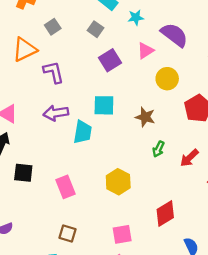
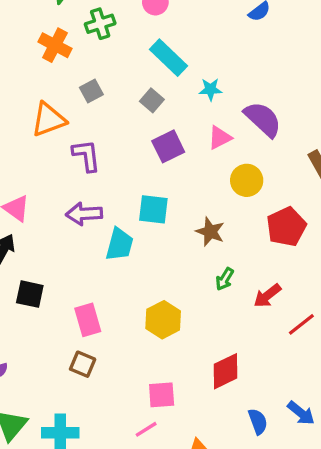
brown square: (67, 233) -> (83, 364), moved

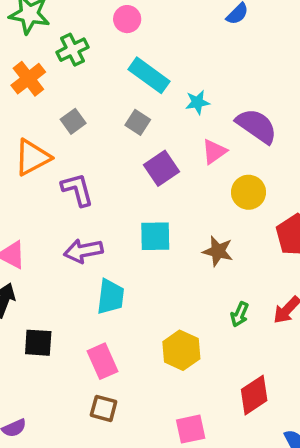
orange cross: (55, 45) -> (28, 79), turned 32
cyan trapezoid: (120, 244) -> (111, 297), moved
green arrow: (225, 279) -> (240, 314), moved

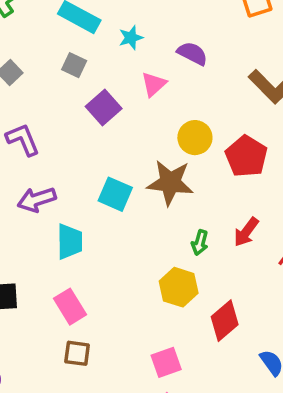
purple semicircle: (257, 126) -> (192, 53), size x0.7
yellow circle: (249, 192) -> (195, 138), moved
cyan square: (155, 236) -> (115, 194), moved, turned 32
brown star: (218, 251) -> (170, 183), size x1.5
yellow hexagon: (181, 350) -> (179, 287), moved

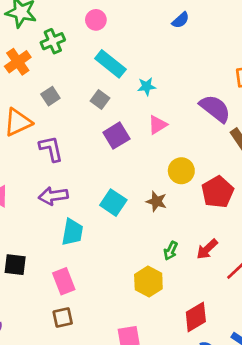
purple semicircle: (192, 53) -> (215, 108), moved, size x1.4
brown star: (170, 183) -> (156, 201), size x0.6
red diamond: (225, 321) -> (196, 317), moved
brown square: (77, 353) -> (63, 318), turned -30

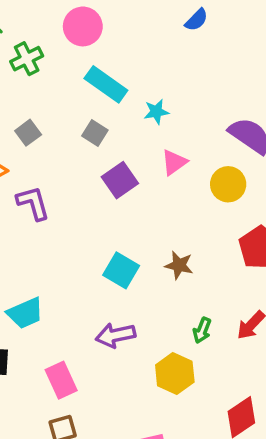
pink circle: (96, 20) -> (83, 26), size x1.4
yellow circle: (181, 171) -> (228, 184), moved
purple arrow: (53, 196) -> (115, 335), moved
cyan trapezoid: (72, 232) -> (25, 313), moved, turned 60

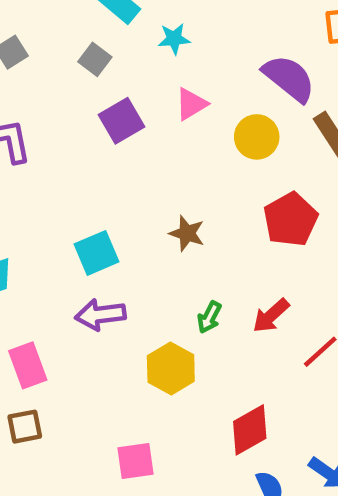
cyan square: (121, 270) -> (97, 253), moved, turned 32

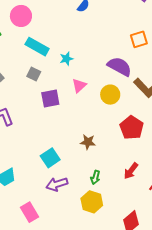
purple square: (122, 121) -> (50, 98), turned 30
green arrow: (209, 317) -> (95, 177), moved

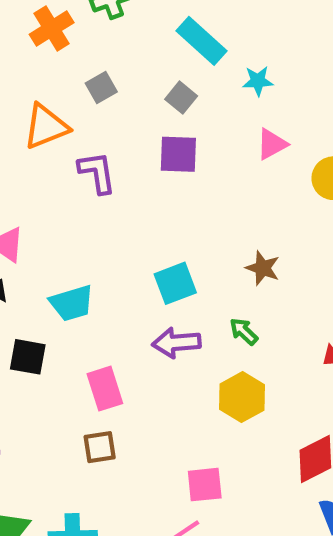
purple square: (50, 98) -> (178, 154), moved
green arrow: (95, 177) -> (244, 331), moved, turned 104

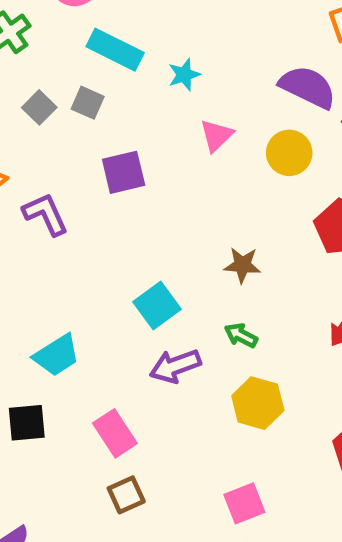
gray square: (101, 87) -> (39, 107), moved
gray square: (181, 98) -> (88, 103), moved

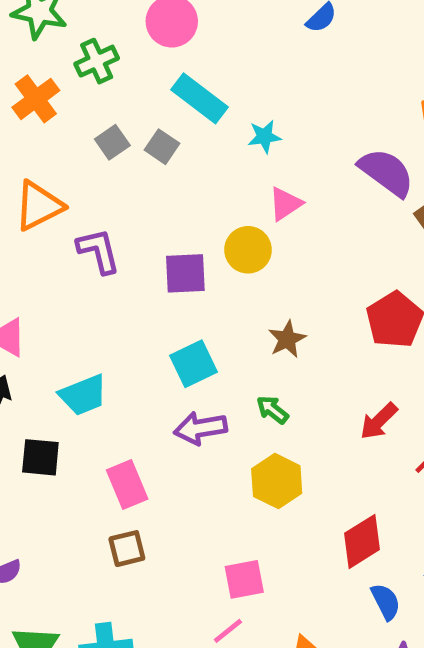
yellow circle: (289, 153) -> (248, 250), moved
purple square: (124, 172) -> (185, 273), moved
brown star: (242, 265) -> (287, 339), turned 30

